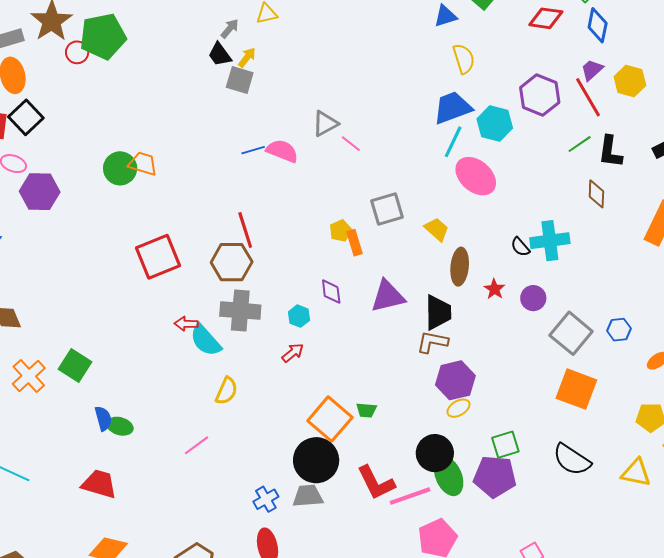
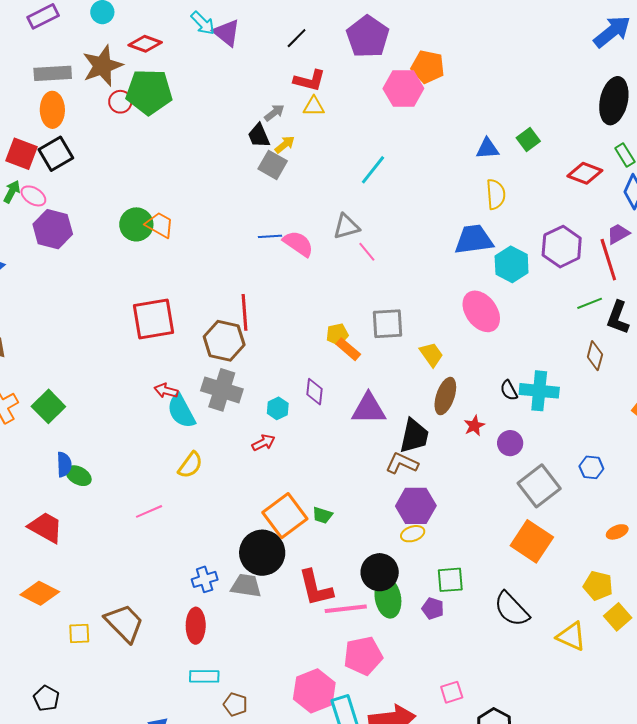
cyan line: (453, 142) -> (373, 170), moved
orange rectangle: (354, 243) -> (348, 349), turned -45
blue hexagon: (619, 330) -> (591, 467), moved
purple pentagon: (495, 477) -> (433, 609), size x0.5

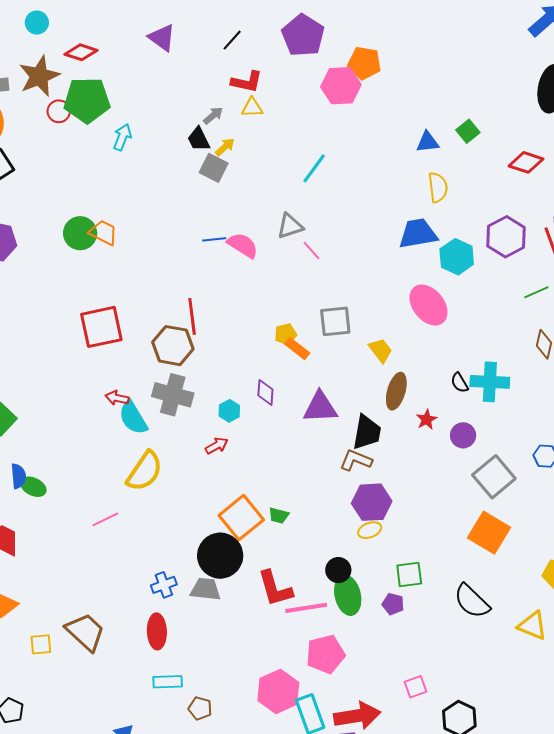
cyan arrow: (203, 23) -> (122, 137), moved, turned -112
yellow semicircle: (190, 465) -> (145, 471), size x1.5
black circle: (380, 572) -> (338, 570), size x0.7

